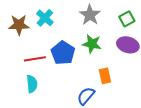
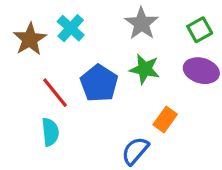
brown star: (19, 25) -> (30, 39), turned -30
red line: (35, 59) -> (55, 93), turned 60
orange rectangle: (105, 76) -> (165, 119), turned 49

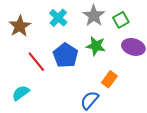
cyan cross: (71, 28) -> (58, 18), moved
green square: (200, 30) -> (121, 20), moved
cyan semicircle: (50, 132) -> (21, 93), moved, turned -120

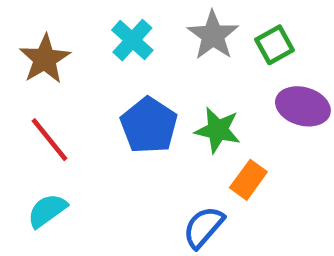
green star: (96, 46) -> (218, 130), moved
red line: (36, 62) -> (49, 140), moved

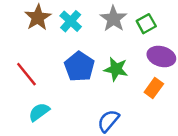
brown star: (45, 59) -> (38, 17), moved
orange rectangle: (248, 180) -> (154, 88), moved
cyan semicircle: (47, 211) -> (39, 112), moved

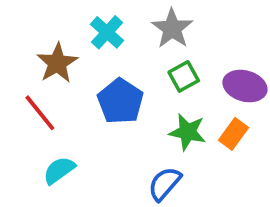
brown star: (38, 17) -> (57, 63), moved
green square: (146, 24) -> (184, 76), moved
green star: (116, 69) -> (187, 132), moved

